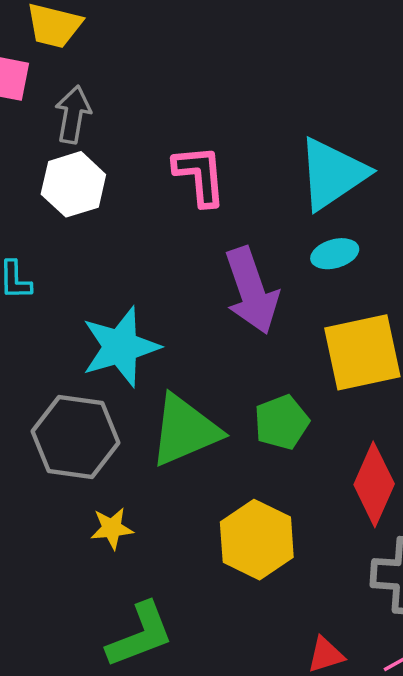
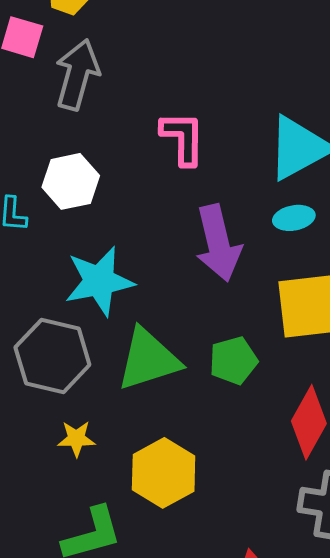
gray arrow: (73, 115) -> (77, 75), size x1.4
white hexagon: (73, 184) -> (71, 181), moved
yellow hexagon: (257, 540) -> (164, 473), moved

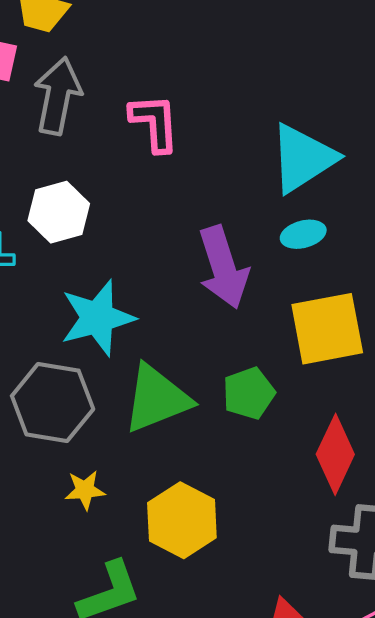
pink L-shape: (183, 138) -> (155, 123), moved

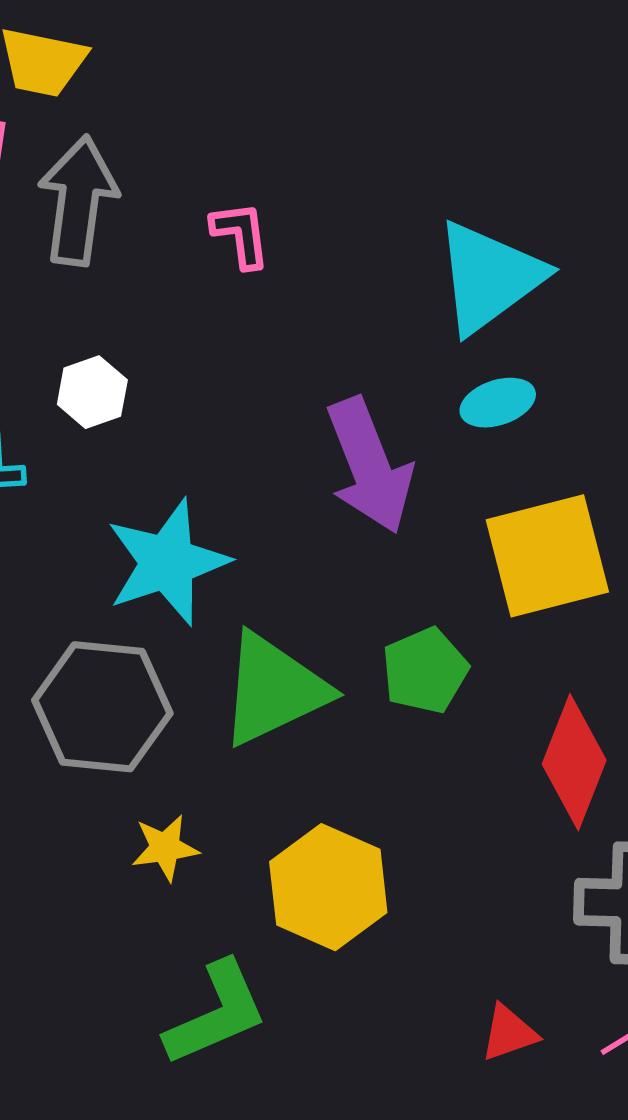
pink L-shape: (155, 123) -> (241, 235), size x0.7
white hexagon: (59, 212) -> (92, 392), size x0.7

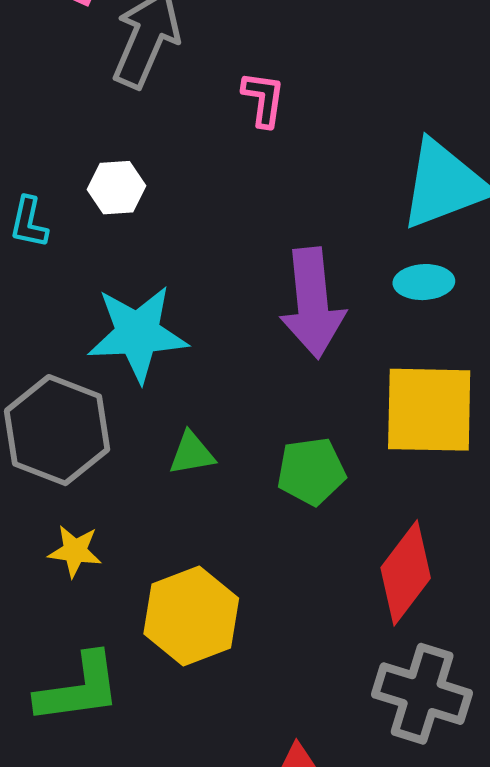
green triangle: (274, 689) -> (192, 453), size x0.5

